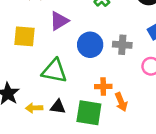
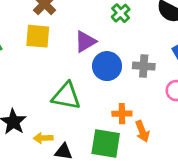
purple triangle: (59, 21) -> (85, 42), moved
yellow square: (25, 36) -> (38, 36), moved
black triangle: (58, 107) -> (64, 152), moved

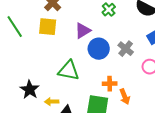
gray cross: (144, 66) -> (126, 49), turned 35

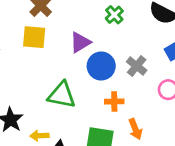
orange cross: (110, 84) -> (114, 101), moved

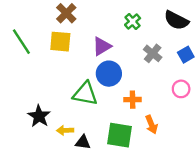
blue circle: (101, 66) -> (109, 74), moved
gray cross: (137, 66) -> (153, 53), moved

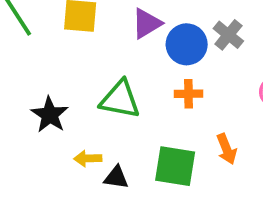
blue circle: (109, 74) -> (187, 44), moved
orange cross: (133, 100) -> (189, 94), moved
black star: (39, 116) -> (50, 115), moved

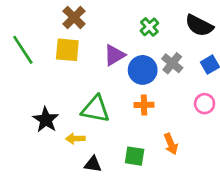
yellow arrow: (88, 158) -> (75, 139), moved
green square: (175, 166) -> (135, 156), size x0.7

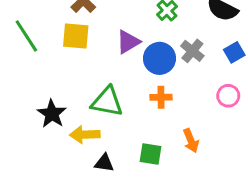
yellow arrow: (75, 139) -> (85, 135), size x1.4

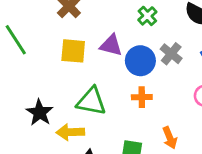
yellow square: (76, 36) -> (73, 51), moved
purple triangle: (128, 42) -> (111, 45), turned 45

